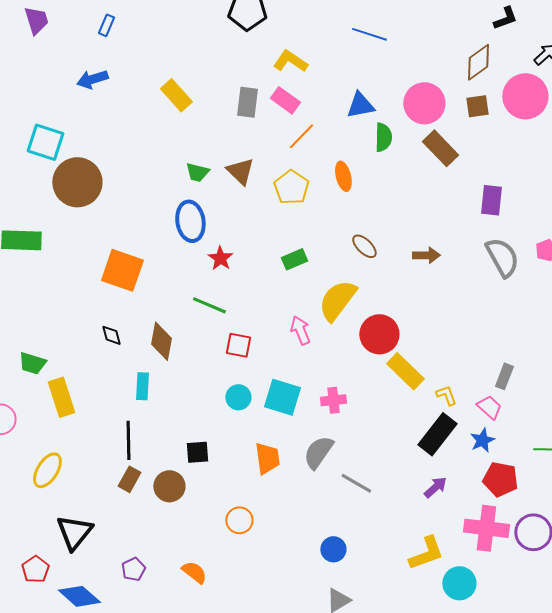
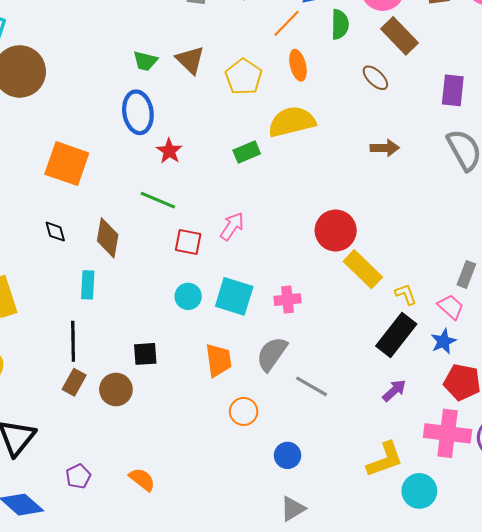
orange line: (301, 136) -> (286, 23), moved
brown ellipse: (364, 246) -> (375, 78), moved
yellow semicircle: (337, 300) -> (292, 122), moved, turned 39
pink arrow: (300, 330) -> (232, 226), moved, turned 56
orange circle: (239, 520) -> (244, 411), moved

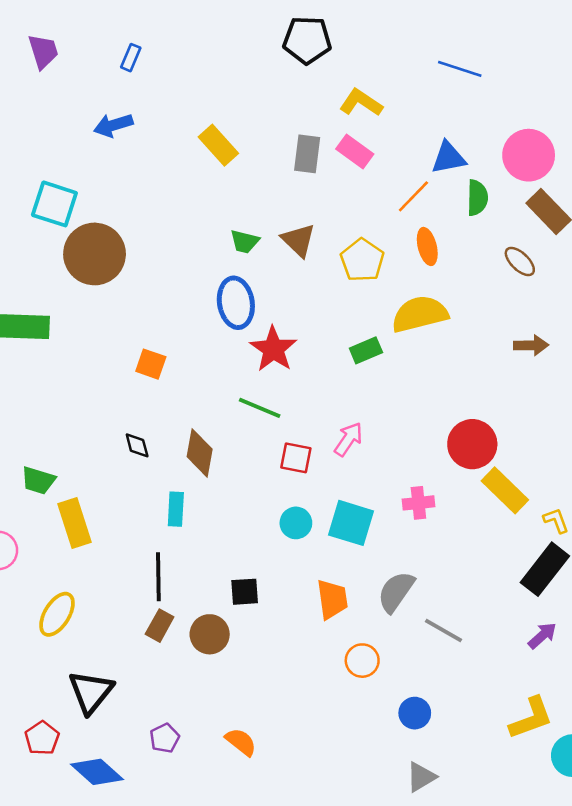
red star: (169, 151) -> (273, 349), size x1.5
orange square: (67, 164) -> (151, 364), size x0.6
pink cross: (288, 300) -> (418, 503), moved

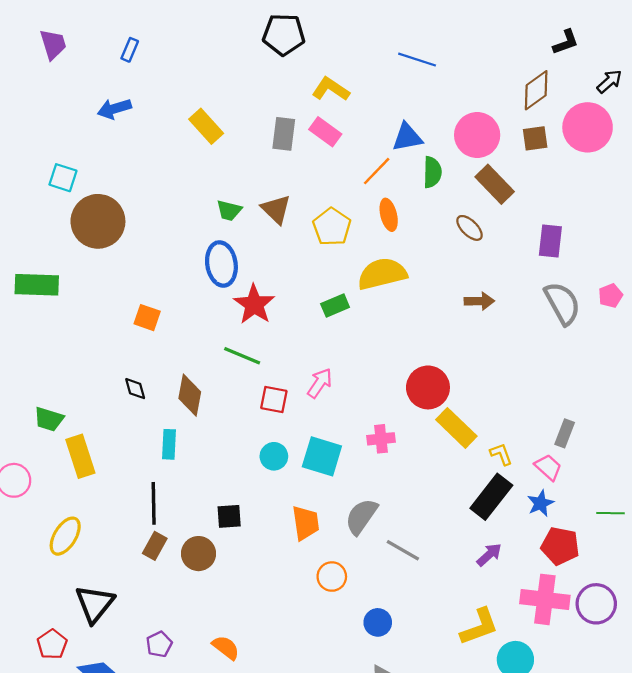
cyan square: (54, 204) -> (63, 178), size x0.7

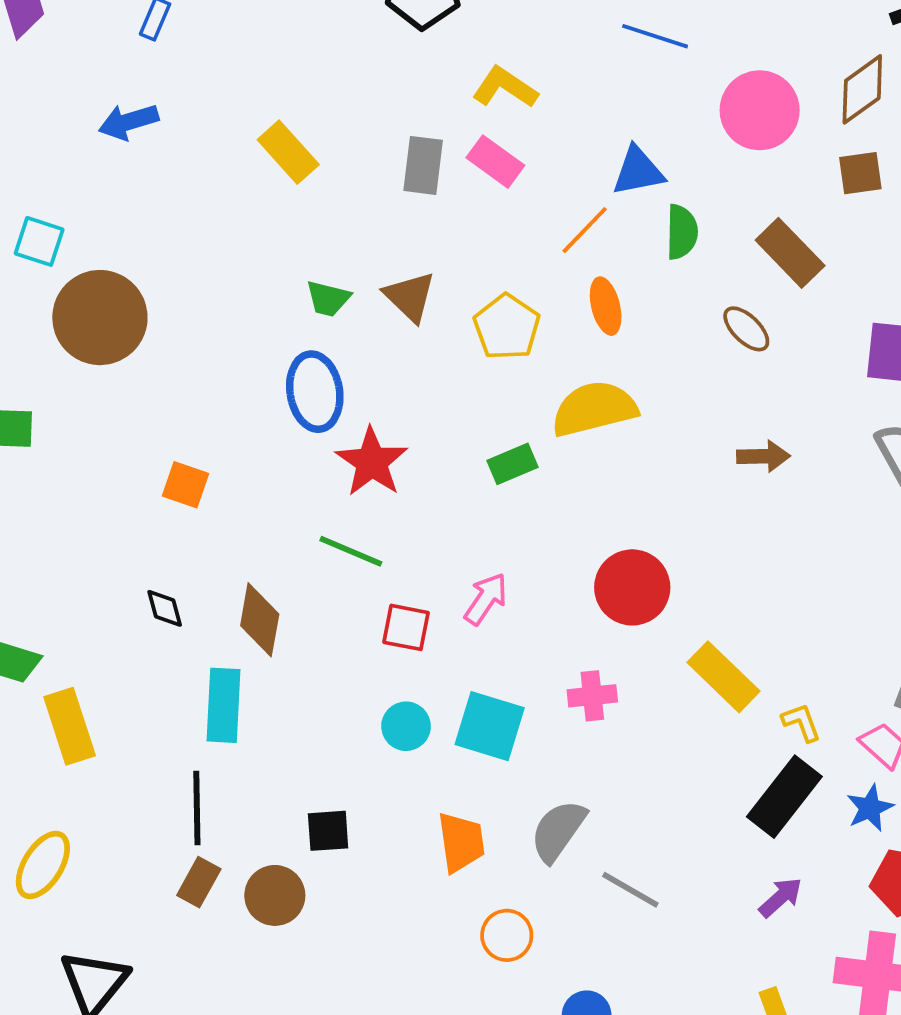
pink circle: (477, 135) -> (760, 110), moved
red circle: (428, 387) -> (632, 587), moved
cyan rectangle: (169, 444) -> (224, 705), size x1.4

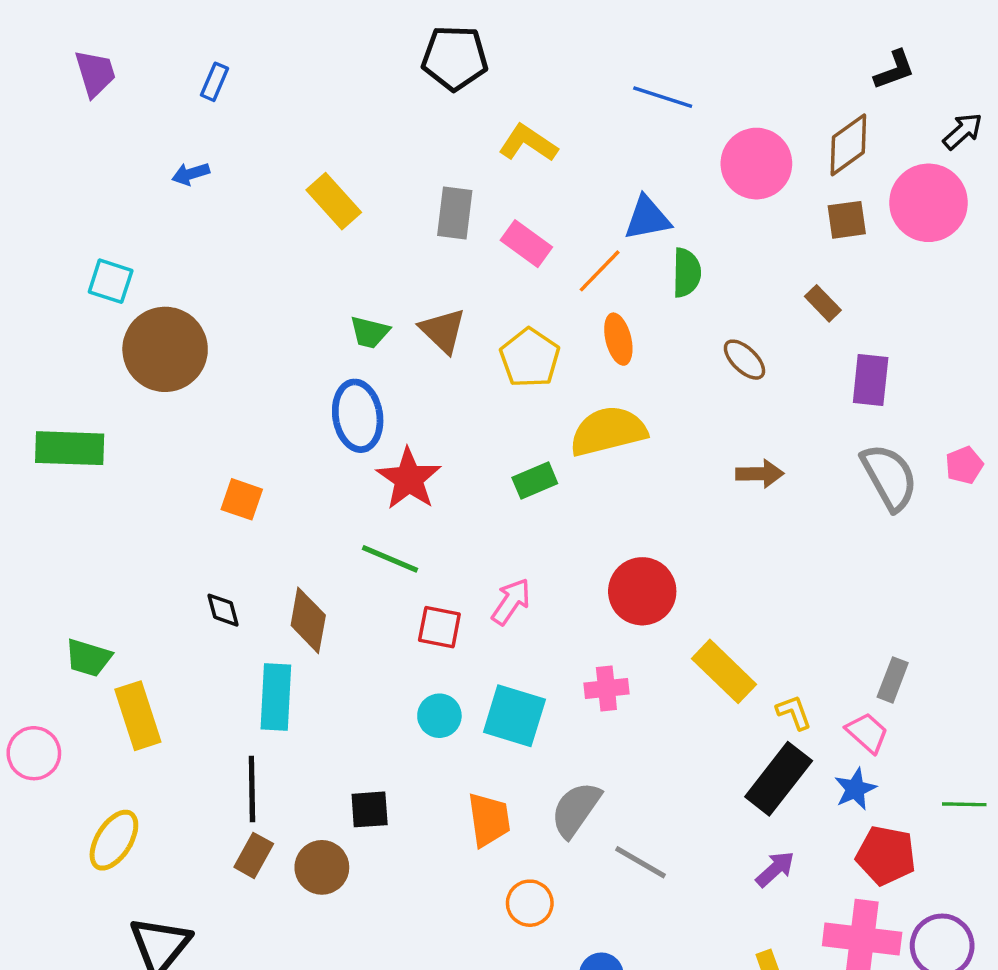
blue arrow: (128, 122) -> (191, 174), size x0.7
pink rectangle: (495, 162) -> (526, 244), moved
brown rectangle: (790, 253) -> (823, 303), moved, size x0.6

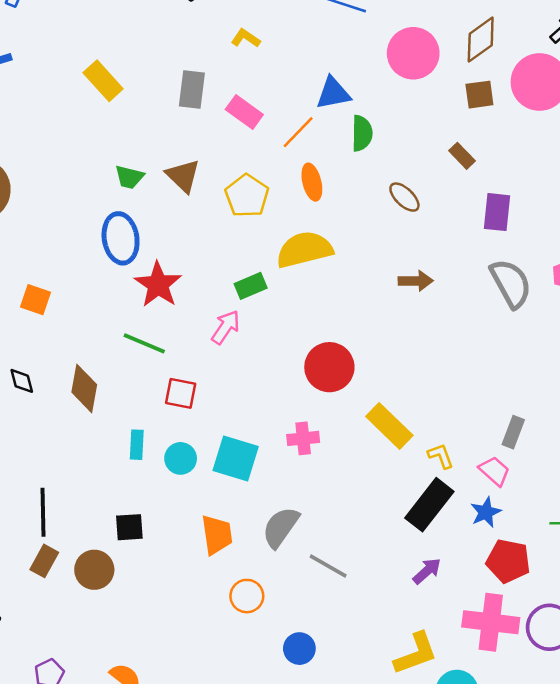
yellow L-shape: (528, 143) -> (246, 38), size x0.7
pink arrow: (511, 602) -> (226, 327), moved
cyan rectangle: (276, 697) -> (137, 445), moved, size x0.6

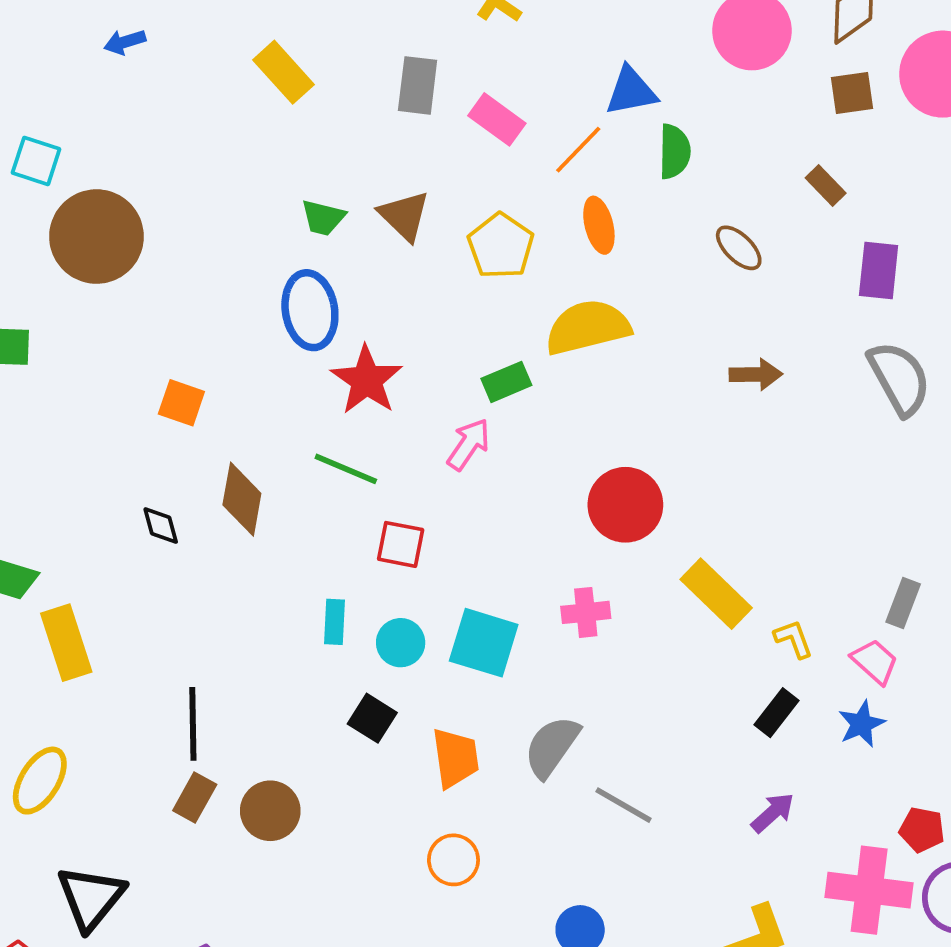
brown diamond: (84, 388) -> (242, 499), moved
black rectangle: (429, 505) -> (777, 713), size x0.6
black square: (129, 527) -> (372, 718), moved, turned 36
red pentagon: (508, 561) -> (922, 830), moved, size x0.7
orange circle: (247, 596) -> (453, 860), moved

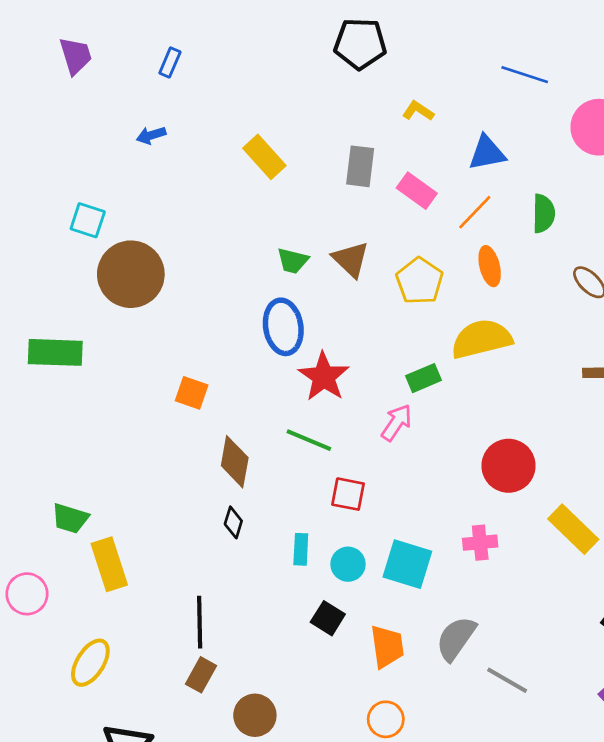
blue triangle: (631, 91) -> (487, 153), moved
black diamond: (161, 526) -> (233, 522), moved, turned 32
brown circle: (270, 811) -> (255, 715), moved

